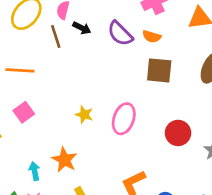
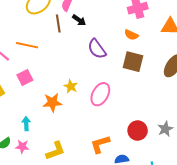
purple semicircle: (120, 33) -> (97, 49), moved
red circle: (178, 133) -> (138, 131), moved
orange star: (64, 160) -> (52, 102), moved, turned 30

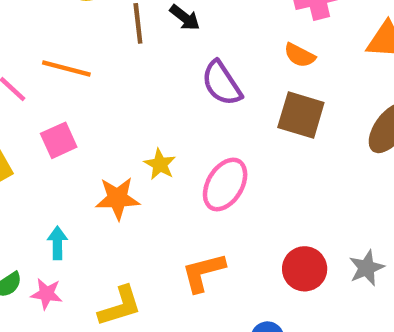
orange L-shape: (100, 144) -> (203, 272), moved

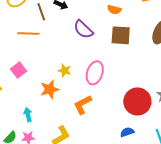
orange line: (66, 68) -> (28, 33), moved
red circle: (305, 269) -> (137, 101), size x1.4
orange L-shape: (203, 272) -> (83, 105), moved

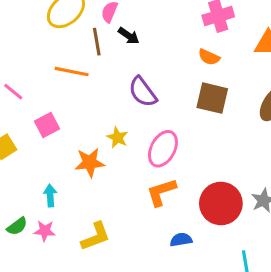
purple semicircle: (83, 29) -> (143, 92), moved
orange L-shape: (83, 105) -> (161, 192), moved
blue semicircle: (127, 132) -> (181, 240), moved

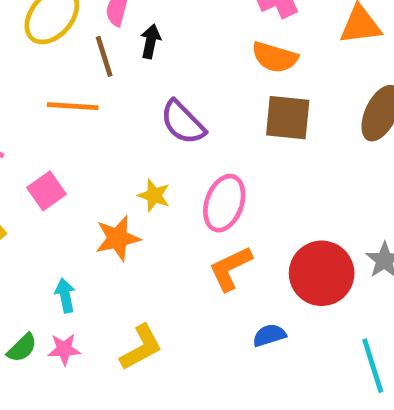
black arrow: (129, 36) -> (151, 41), turned -105
orange semicircle: (209, 57) -> (275, 57), size x1.4

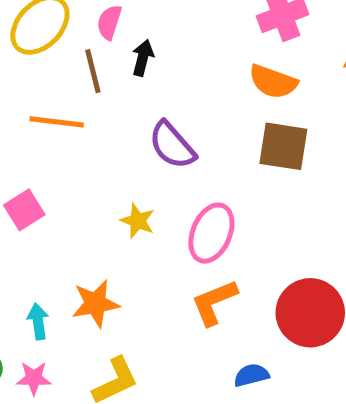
orange star: (118, 238) -> (95, 304), moved

